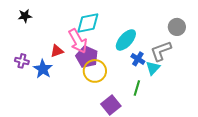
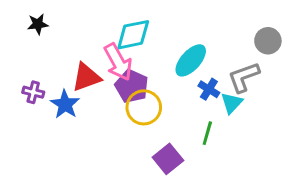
red triangle: (57, 51) -> (86, 77), size x1.5

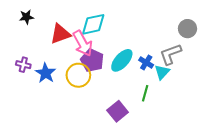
cyan ellipse: (191, 60) -> (122, 60), moved
red triangle: (86, 77) -> (60, 34), moved
yellow circle: (144, 107) -> (78, 75), moved

